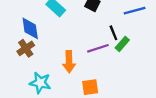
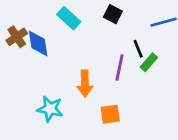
brown cross: (26, 48) -> (17, 37), moved
purple line: (98, 48) -> (120, 68), turned -60

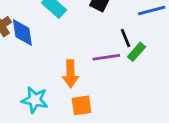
purple line: (120, 68) -> (106, 57), turned 70
orange square: (110, 114) -> (81, 105), moved

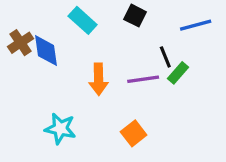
orange arrow: (70, 74) -> (99, 79), moved
orange square: (81, 105) -> (134, 133), moved, turned -30

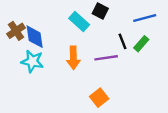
cyan rectangle: (83, 20) -> (79, 21), moved
green rectangle: (178, 73) -> (141, 44), moved
cyan star: (60, 129) -> (32, 61), moved

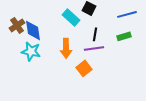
black line: (122, 41) -> (95, 34), moved, turned 32
green rectangle: (141, 44) -> (124, 36), turned 32
orange square: (99, 98) -> (84, 68), moved

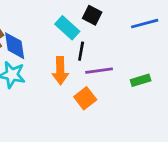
black line: (95, 34) -> (81, 51), moved
green rectangle: (124, 36) -> (141, 80), moved

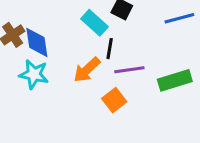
orange arrow: (60, 71) -> (87, 70), turned 48
green rectangle: (141, 80) -> (175, 80), size x1.5

